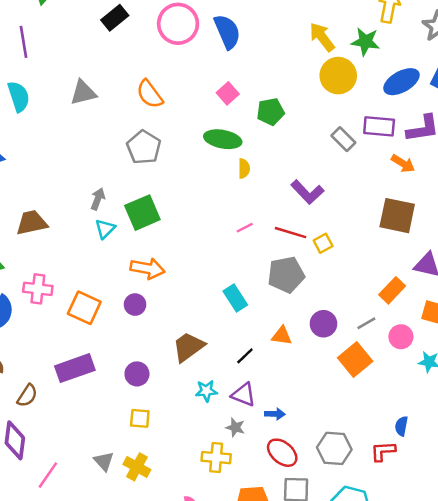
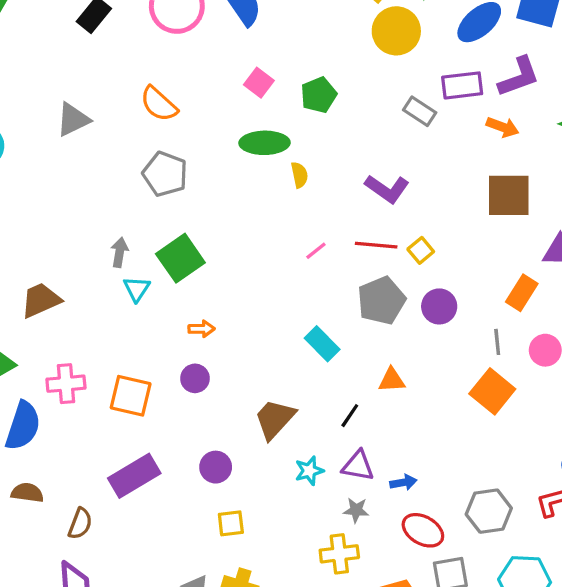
orange arrow: (147, 269) -> (202, 329), size x0.6
gray line: (366, 323) -> (497, 342), turned -54
purple circle: (323, 324) -> (439, 306), moved

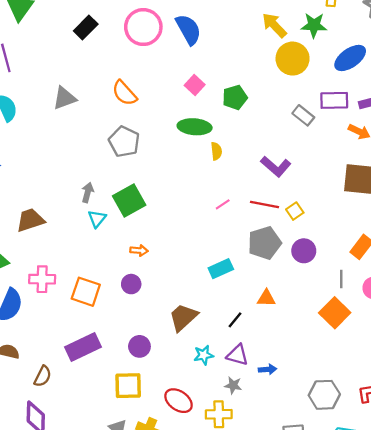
cyan rectangle: (322, 344) -> (221, 269), turned -75
yellow square: (231, 523) -> (128, 386), moved, size x1.5
red ellipse: (423, 530) -> (179, 401), moved

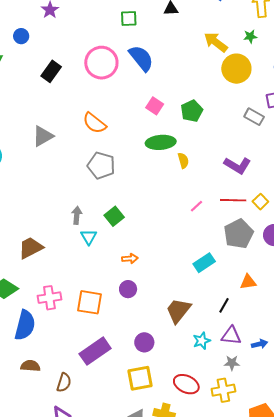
green star: (314, 25) -> (250, 36), size x0.6
green square: (129, 200) -> (114, 216), size x0.7

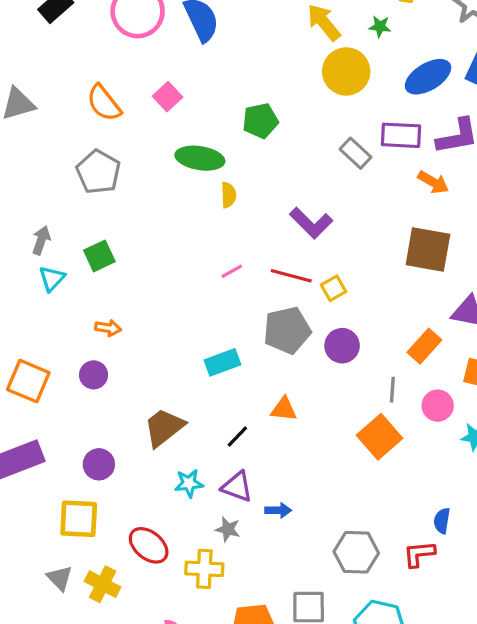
pink square: (155, 106) -> (168, 97), moved

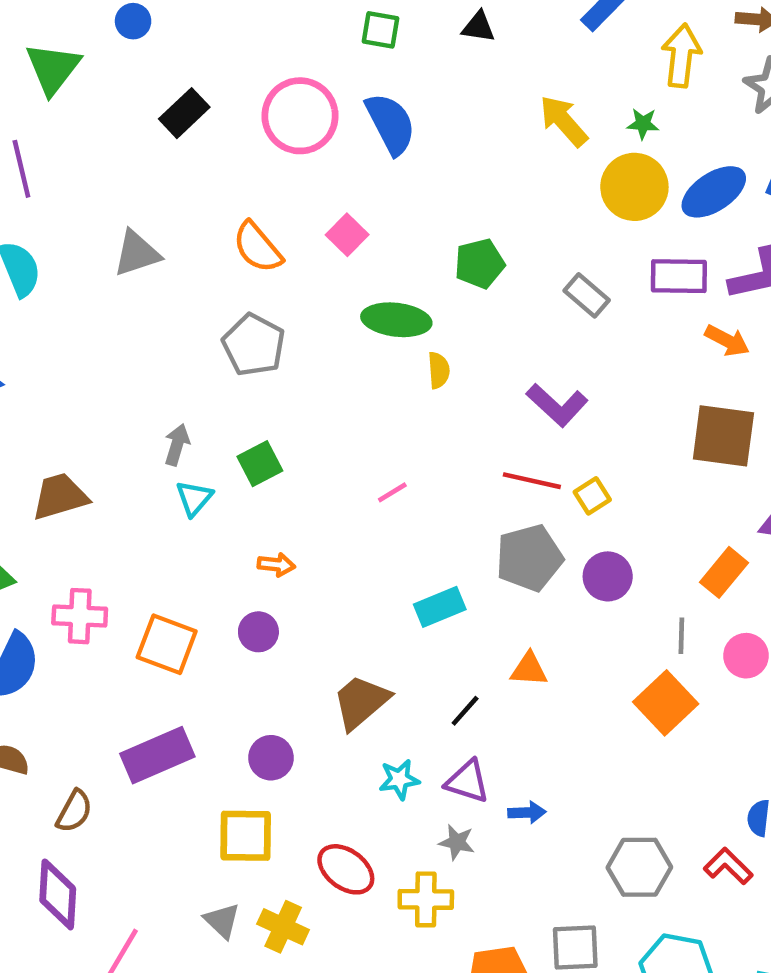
yellow circle: (346, 71) -> (634, 187), moved
gray rectangle: (356, 153) -> (587, 295), moved
pink line: (232, 271) -> (392, 492), moved
red L-shape: (419, 554) -> (728, 866), turned 52

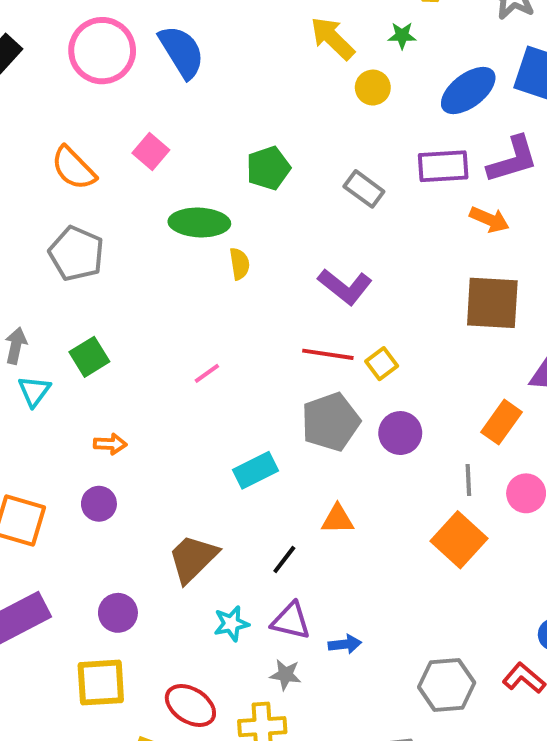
yellow circle: (634, 187) -> (373, 88), moved, size x0.6

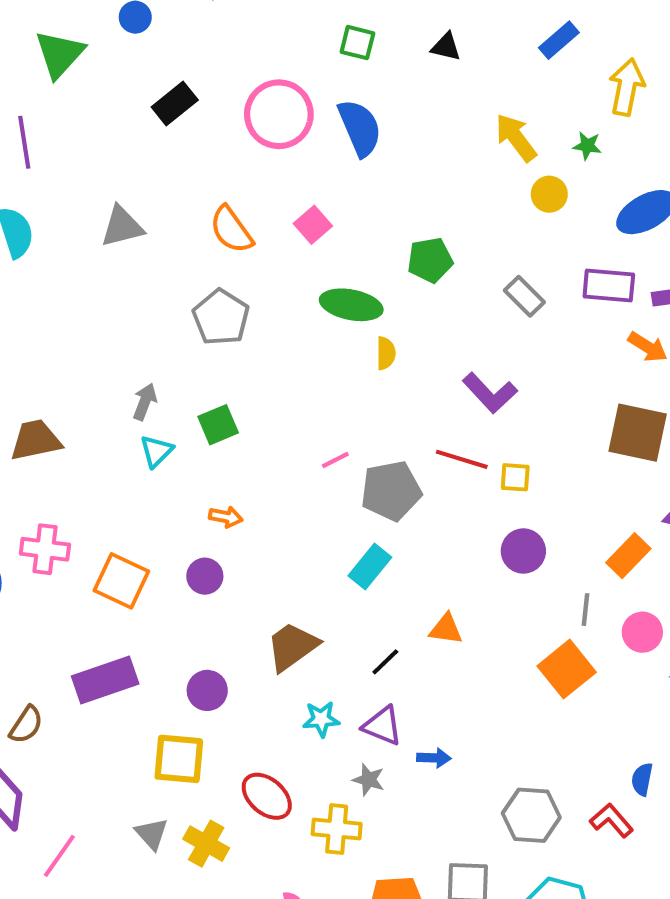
yellow square: (382, 364) -> (515, 477), turned 32
gray pentagon: (331, 422) -> (391, 491), moved
cyan rectangle: (256, 470) -> (370, 566), turned -33

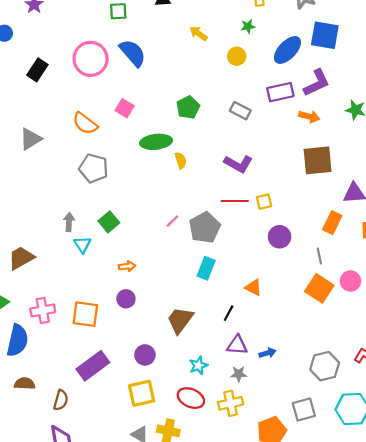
yellow arrow: (516, 138) -> (198, 33), moved, size x0.7
orange triangle: (446, 629) -> (253, 287), turned 36
pink circle: (642, 632) -> (350, 281), moved
cyan star: (321, 719) -> (198, 366), moved

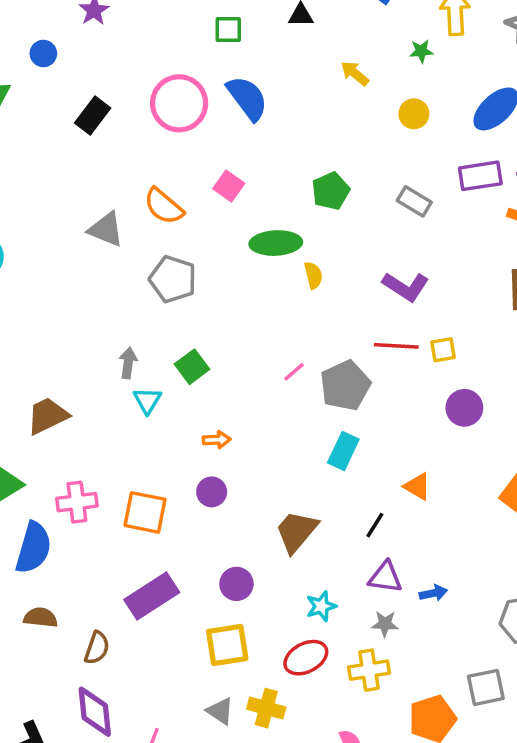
green star: (248, 26) -> (421, 51), moved
gray triangle: (30, 139) -> (106, 229), moved, turned 50
red ellipse: (191, 398) -> (306, 658), turned -55

